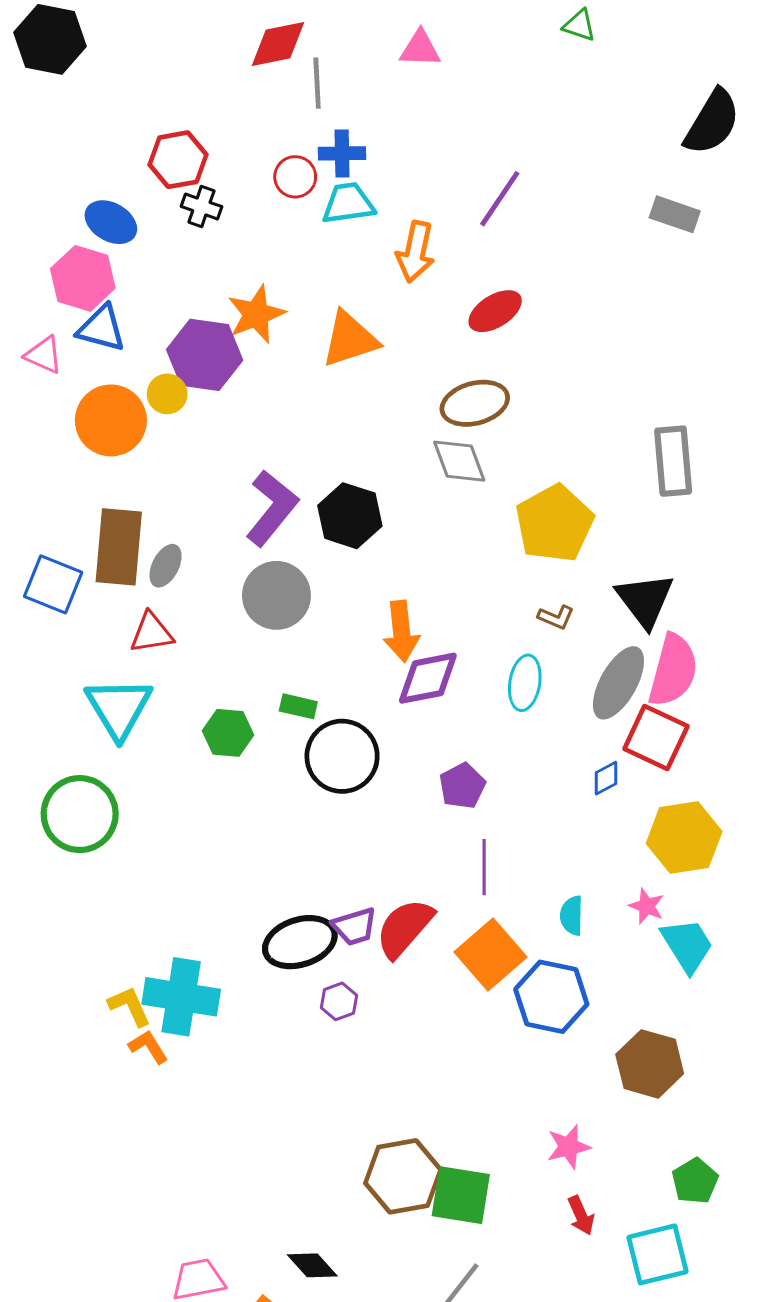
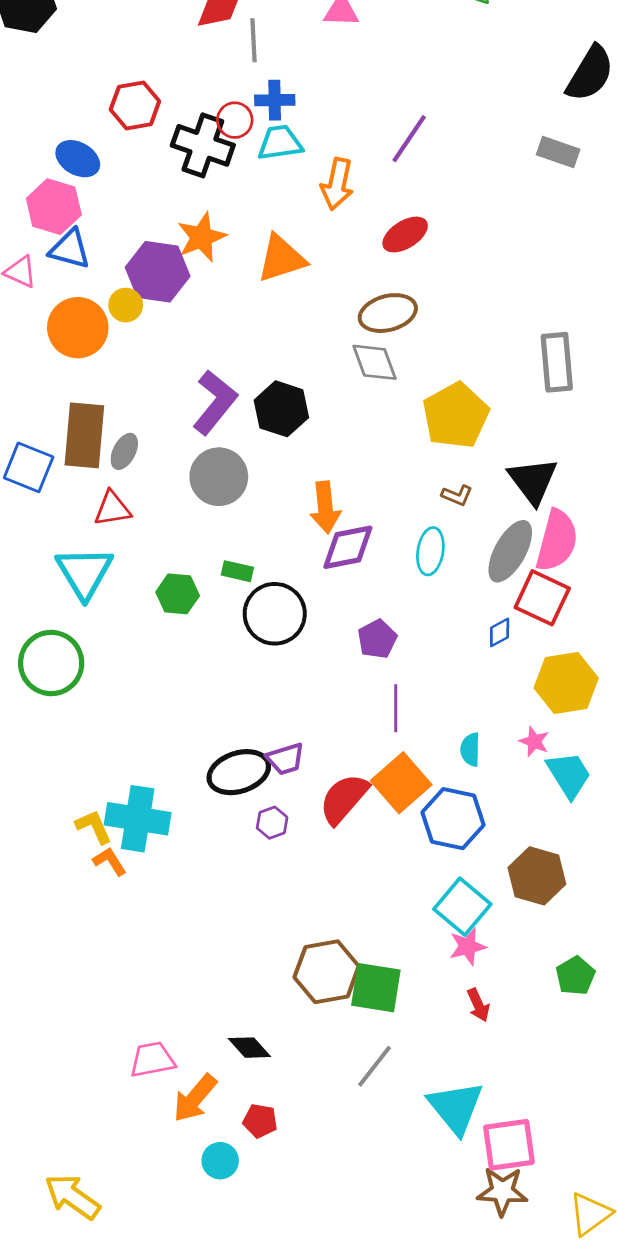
black cross: (201, 206) -> (203, 145), moved, size x1.8
red semicircle: (405, 928) -> (344, 799), moved
cyan square: (658, 1254) -> (462, 907), moved, turned -36

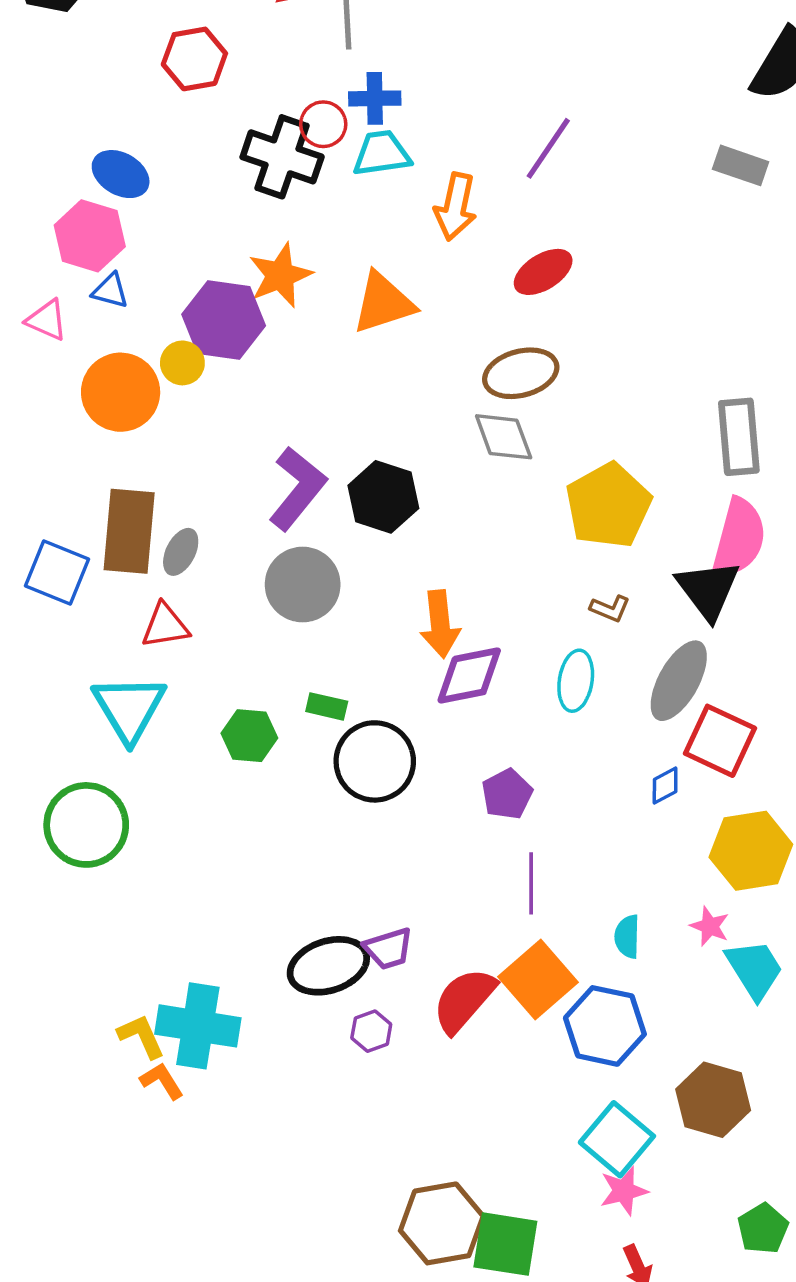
red hexagon: (135, 105) -> (194, 59), moved
blue triangle: (70, 249) -> (110, 291), size x0.7
pink semicircle: (557, 541) -> (739, 538), moved

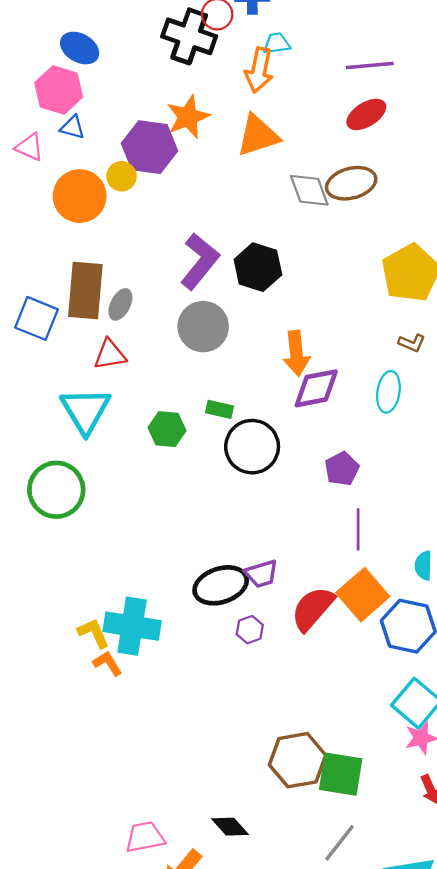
purple line: (548, 148) -> (370, 66), moved, turned 51
cyan trapezoid: (382, 153) -> (277, 43), moved, size x0.7
orange arrow: (455, 207) -> (259, 70), moved
gray diamond: (504, 437) -> (309, 190), moved

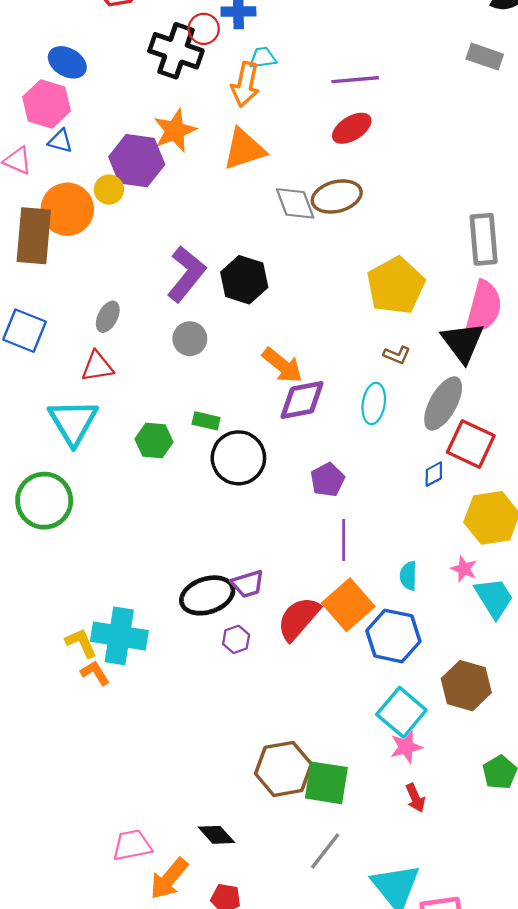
brown rectangle: (85, 290) -> (34, 236), moved
gray circle: (203, 327) -> (190, 339), size x0.7
orange arrow: (296, 353) -> (282, 365), turned -45

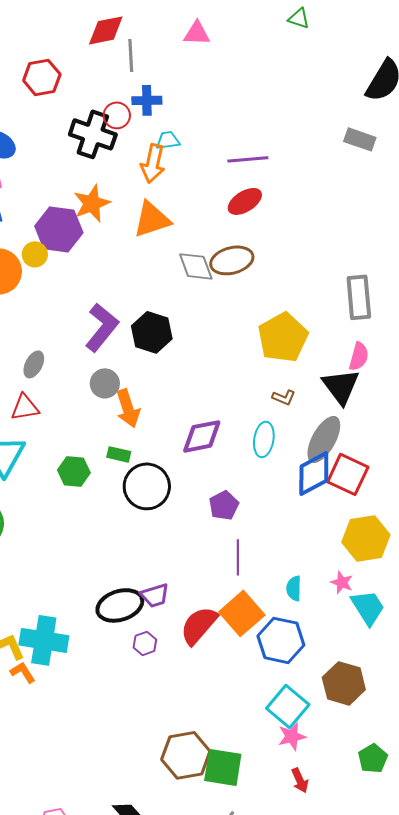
pink semicircle: (484, 307) -> (359, 356), size x0.6
orange arrow: (282, 365) -> (128, 408), moved, turned 33
blue diamond: (434, 474) -> (314, 473), moved, size x2.0

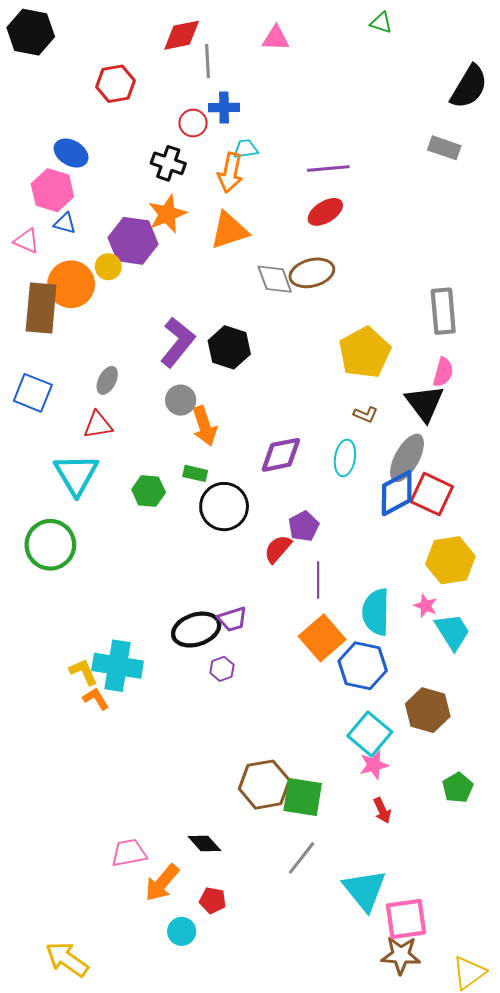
black cross: (93, 134) -> (168, 163), moved, size x0.7
cyan semicircle: (294, 588) -> (376, 612), size x1.8
red semicircle: (199, 625) -> (278, 549), moved, size x0.7

